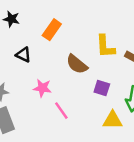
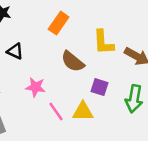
orange rectangle: (52, 30) -> (59, 23), moved
yellow triangle: (113, 120) -> (83, 111), moved

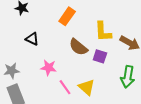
purple square: (100, 87) -> (100, 56), moved
yellow triangle: (83, 111) -> (87, 87), turned 42

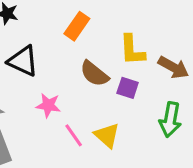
black triangle: (32, 39) -> (23, 61), size x1.5

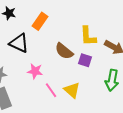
orange rectangle: (77, 26) -> (40, 21), moved

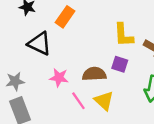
brown semicircle: (64, 51) -> (94, 74), moved, turned 138

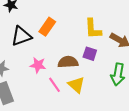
orange rectangle: (65, 17) -> (47, 27), moved
black triangle: (39, 44) -> (21, 36), turned -45

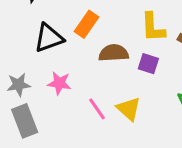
brown semicircle: (68, 62) -> (114, 53), moved
pink star: (38, 65) -> (59, 83), moved

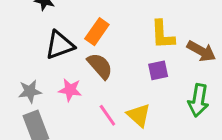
brown semicircle: (114, 53) -> (100, 66), moved, turned 52
purple square: (148, 64) -> (158, 70), turned -30

